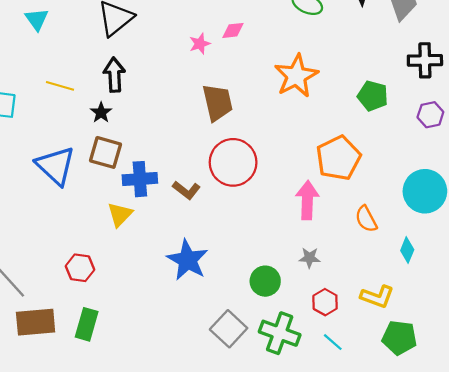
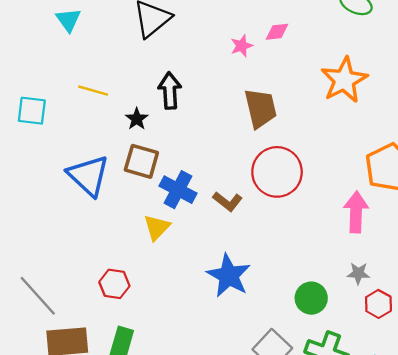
black arrow: (114, 75) -> (170, 91), moved
blue cross: (140, 179) -> (178, 190), turned 32
red hexagon: (325, 302) -> (378, 304), moved

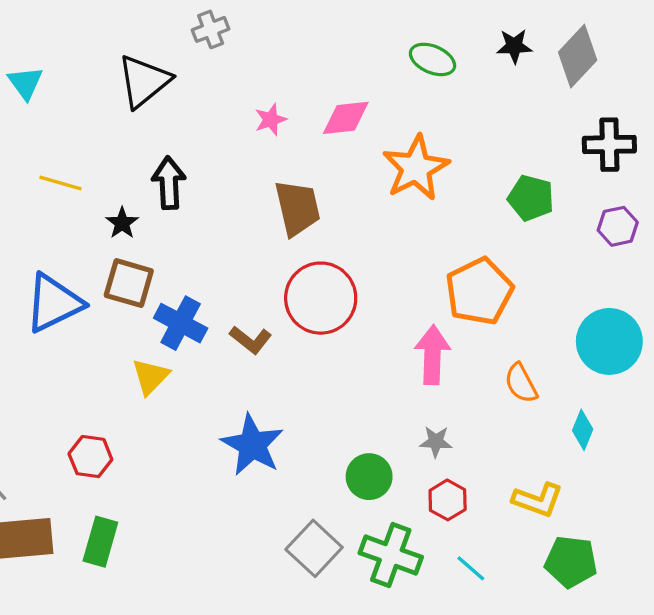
pink diamond: (277, 32) -> (346, 118), moved, size x1.4
blue triangle: (88, 175) -> (54, 303), turned 51
red hexagon: (378, 304) -> (448, 500), moved

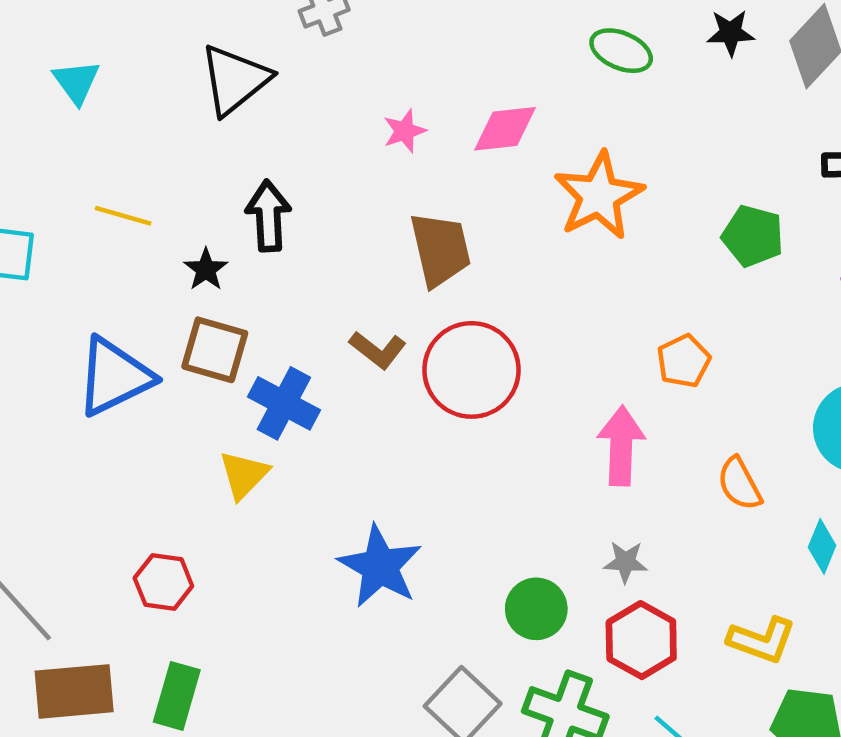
orange pentagon: (479, 291) -> (684, 361), size x0.6
brown L-shape: (251, 340) -> (378, 350), moved
red hexagon: (448, 500) -> (641, 640), size x1.4

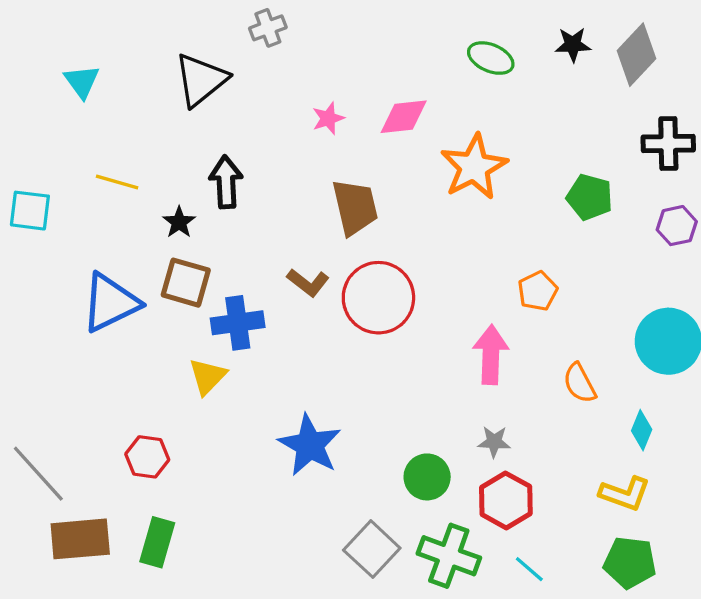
blue cross: (284, 403) -> (238, 323), turned -36
yellow L-shape: (762, 640) -> (625, 494), moved

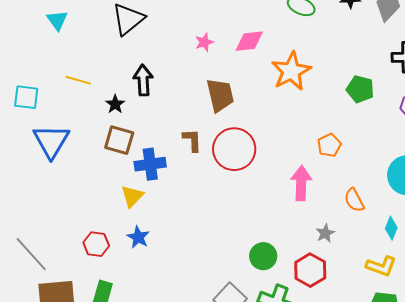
brown L-shape: (308, 283) -> (192, 140), turned -130
blue triangle: (110, 303) -> (51, 141), moved, turned -33
gray star: (494, 442) -> (325, 233), moved, turned -30
blue star: (310, 445) -> (138, 237), moved, size x0.6

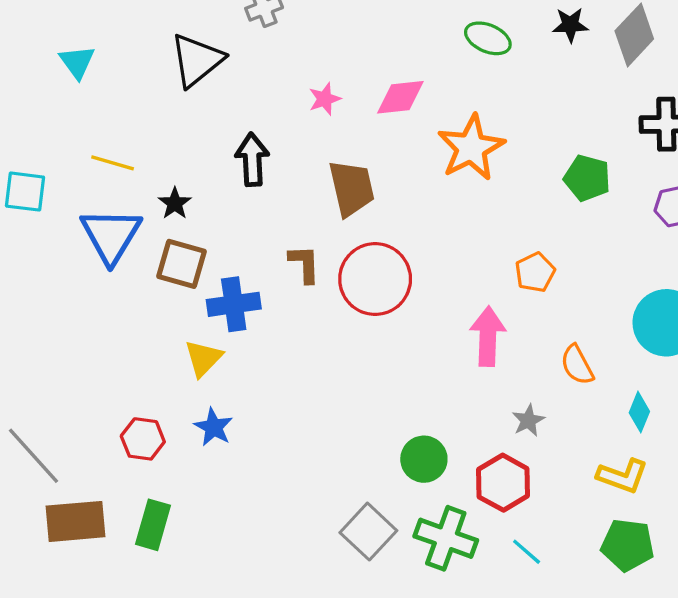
black arrow: (143, 80) -> (252, 160), moved
blue triangle: (51, 141) -> (111, 235), moved

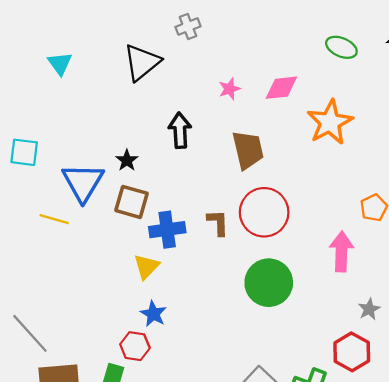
yellow line: (113, 163) -> (54, 219), moved
brown L-shape: (304, 264) -> (218, 223), moved
red hexagon: (143, 439) -> (135, 346), moved
green circle: (424, 459) -> (269, 283), moved, size x1.5

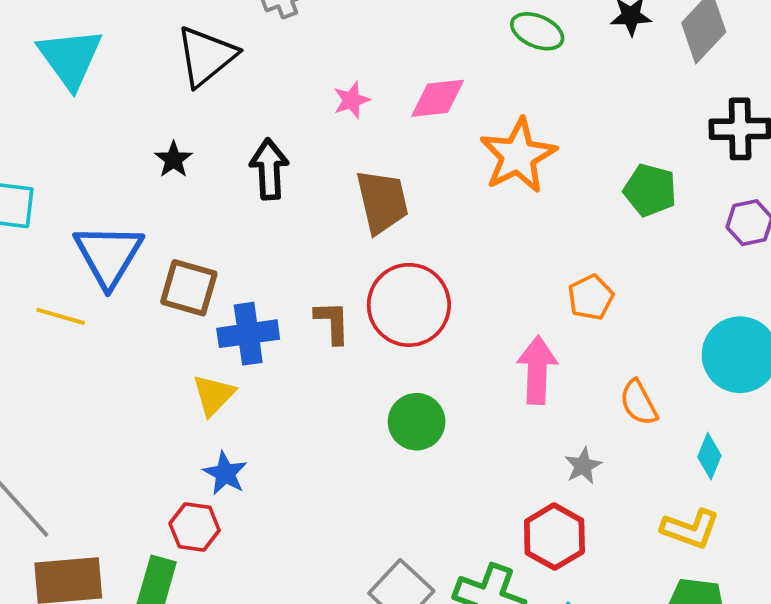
cyan triangle: (60, 63) -> (70, 58), size x1.6
black star: (127, 160) -> (174, 159), moved
green circle: (269, 283) -> (417, 422), size x0.7

